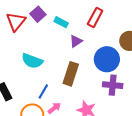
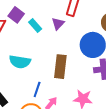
cyan rectangle: (61, 22) -> (35, 25), moved, turned 32
purple triangle: (76, 41) -> (58, 24), moved

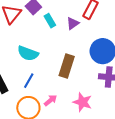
blue line: (37, 89) -> (29, 81), moved

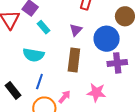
cyan rectangle: (50, 21) -> (44, 27), moved
purple triangle: (73, 23) -> (76, 30), moved

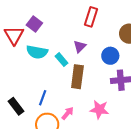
cyan rectangle: (44, 27) -> (61, 60), moved
blue circle: (107, 39) -> (110, 56), size x0.7
cyan semicircle: (33, 55) -> (37, 52), moved

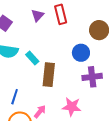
red rectangle: (91, 17) -> (61, 14), turned -30
purple triangle: (80, 46) -> (38, 15), moved

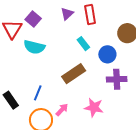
cyan rectangle: (32, 58) -> (83, 44), moved
brown rectangle: (49, 75) -> (74, 74), turned 45

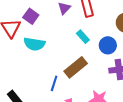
blue line: (38, 93) -> (54, 83), moved

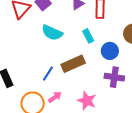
cyan semicircle: (34, 44) -> (52, 33), moved

